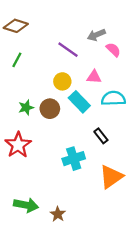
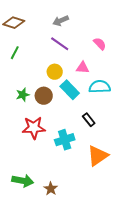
gray arrow: (96, 35) -> (61, 21), moved
red star: (18, 145) -> (34, 128), moved, turned 30

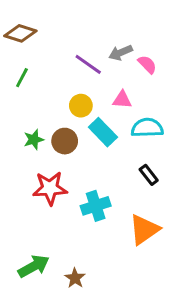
gray arrow: (61, 21) -> (121, 53), moved
black rectangle: (89, 120) -> (149, 175), moved
green arrow: (23, 181) -> (34, 266), turned -40

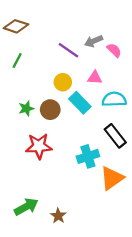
black rectangle: (149, 175) -> (115, 136), size x1.5
cyan cross: (96, 206) -> (88, 156), moved

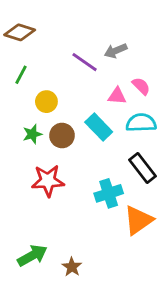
pink semicircle: (114, 50) -> (141, 86), moved
yellow circle: (63, 82) -> (46, 102), moved

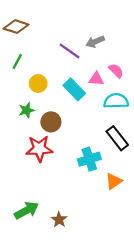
cyan rectangle: (99, 127) -> (74, 89), moved
brown circle: (62, 135) -> (51, 122), moved
orange triangle: (138, 220) -> (114, 181), size x0.7

